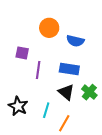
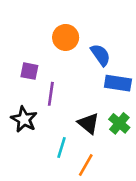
blue semicircle: (75, 41) -> (100, 55), turned -138
blue rectangle: (69, 69) -> (118, 83), moved
black star: (18, 106) -> (24, 119), moved

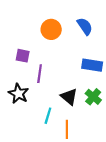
blue semicircle: (100, 55) -> (85, 26), moved
orange line: (86, 165) -> (67, 129), turned -30

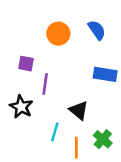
green cross: (93, 97) -> (103, 139), moved

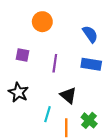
blue semicircle: (97, 30) -> (90, 34), moved
orange circle: (58, 34) -> (42, 22), moved
purple line: (45, 84) -> (55, 63), moved

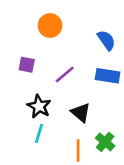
purple line: (55, 63) -> (65, 75), turned 42
black star: (18, 92) -> (39, 106), moved
cyan line: (48, 114) -> (39, 133), moved

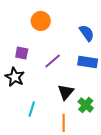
black star: (39, 106) -> (15, 77), moved
black triangle: (81, 113) -> (66, 92), turned 30
green cross: (105, 142) -> (86, 105), moved

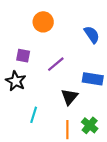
blue rectangle: (88, 62) -> (93, 79), moved
green cross: (86, 105) -> (90, 125), moved

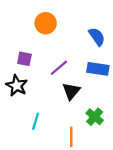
blue rectangle: (93, 79) -> (98, 69), moved
black triangle: (70, 97) -> (71, 91), moved
green cross: (90, 125) -> (95, 117), moved

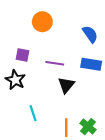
purple line: (59, 68) -> (55, 63), turned 48
green cross: (95, 117) -> (88, 127), moved
cyan line: (36, 121) -> (33, 113), turned -35

